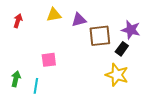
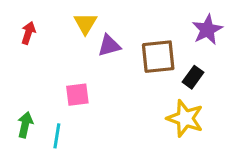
yellow triangle: (54, 15) -> (85, 23), turned -49
purple triangle: (79, 20) -> (109, 46), moved
purple star: (131, 30) -> (207, 30), moved, turned 30

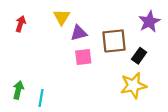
pink square: (77, 95) -> (83, 57), moved
yellow star: (185, 118) -> (133, 85), turned -30

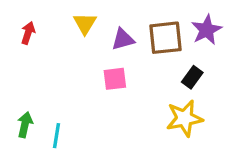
purple triangle: (79, 33) -> (123, 39), moved
brown square: (114, 41) -> (165, 38), moved

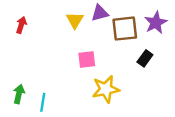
yellow triangle: (85, 24) -> (75, 20), moved
purple triangle: (123, 39) -> (100, 13), moved
yellow star: (184, 118) -> (106, 89), moved

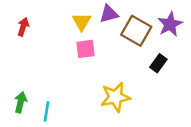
brown square: (125, 29) -> (136, 31), turned 36
pink square: (87, 59) -> (86, 49), moved

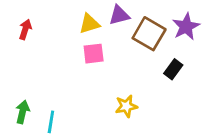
yellow triangle: (82, 22) -> (89, 24), turned 42
yellow star: (115, 97) -> (126, 106), size x0.7

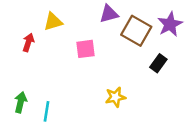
yellow triangle: (89, 24) -> (53, 22), moved
red arrow: (25, 29) -> (28, 42), moved

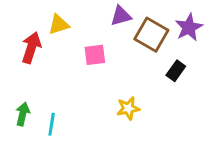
red arrow: (28, 42) -> (31, 48), size x1.5

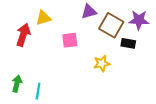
purple star: (189, 27) -> (139, 20), turned 30
black rectangle: (176, 71) -> (128, 43), moved, turned 64
yellow star: (128, 108) -> (102, 63), moved

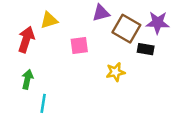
green arrow: (17, 84) -> (27, 79), moved

